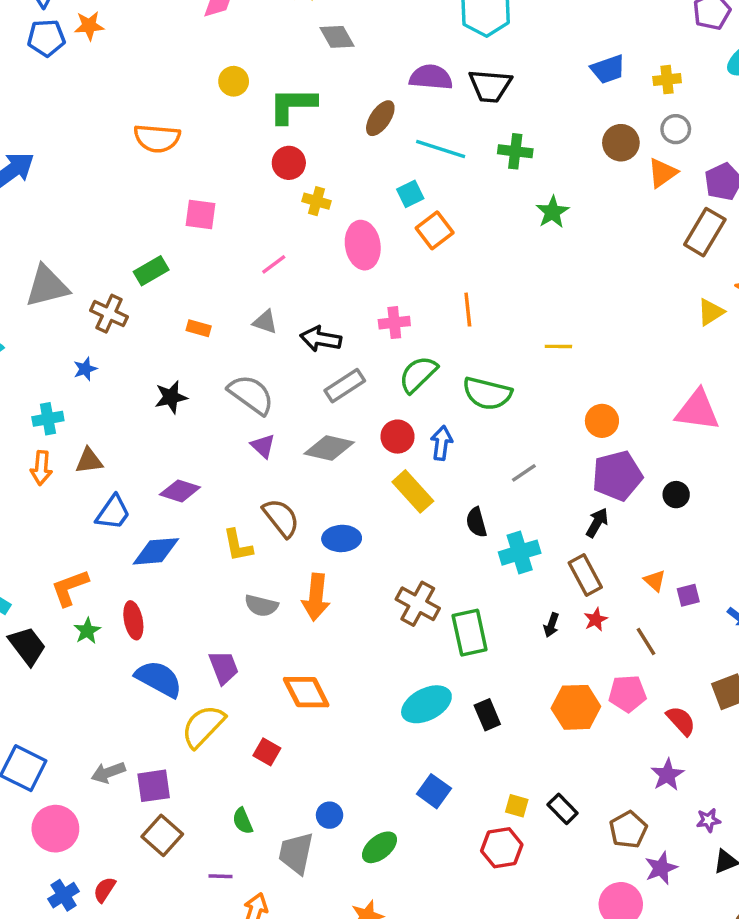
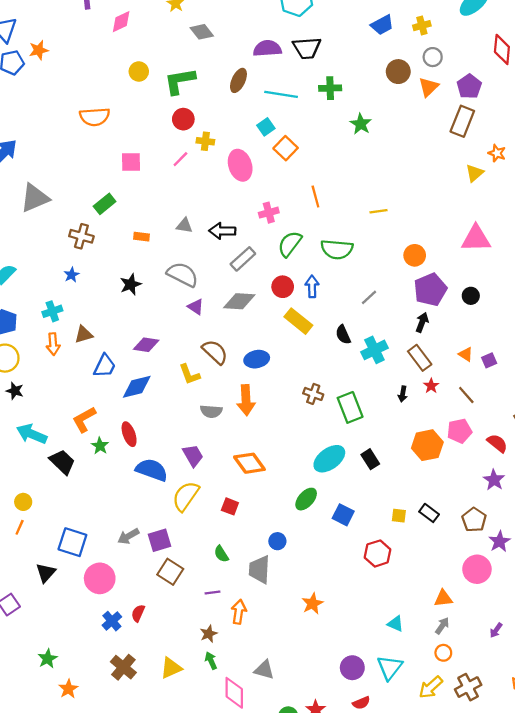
pink line: (274, 264) -> (180, 159), moved
gray triangle: (47, 286) -> (35, 198), moved
brown cross: (418, 604) -> (313, 394), size x0.7
green ellipse: (379, 847) -> (306, 499), moved
red hexagon: (502, 848) -> (378, 553), moved

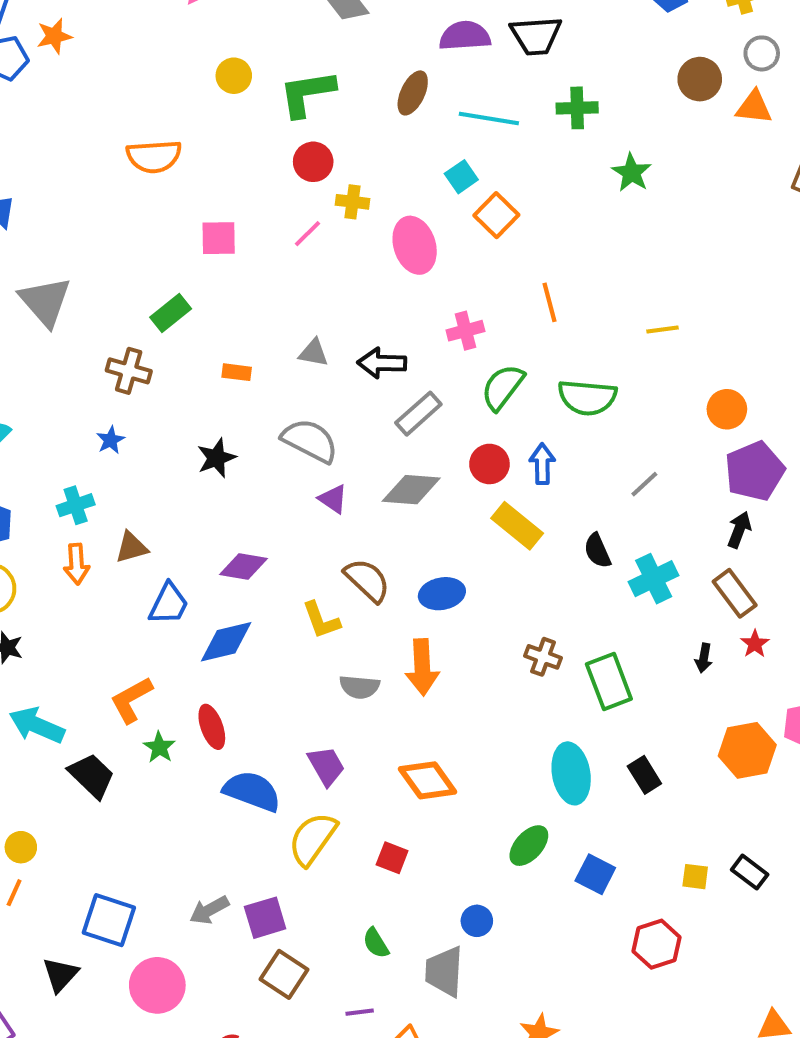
orange triangle: (429, 87) -> (754, 107), turned 50
gray triangle: (35, 198) -> (45, 301), turned -48
cyan ellipse: (329, 459) -> (571, 773), turned -64

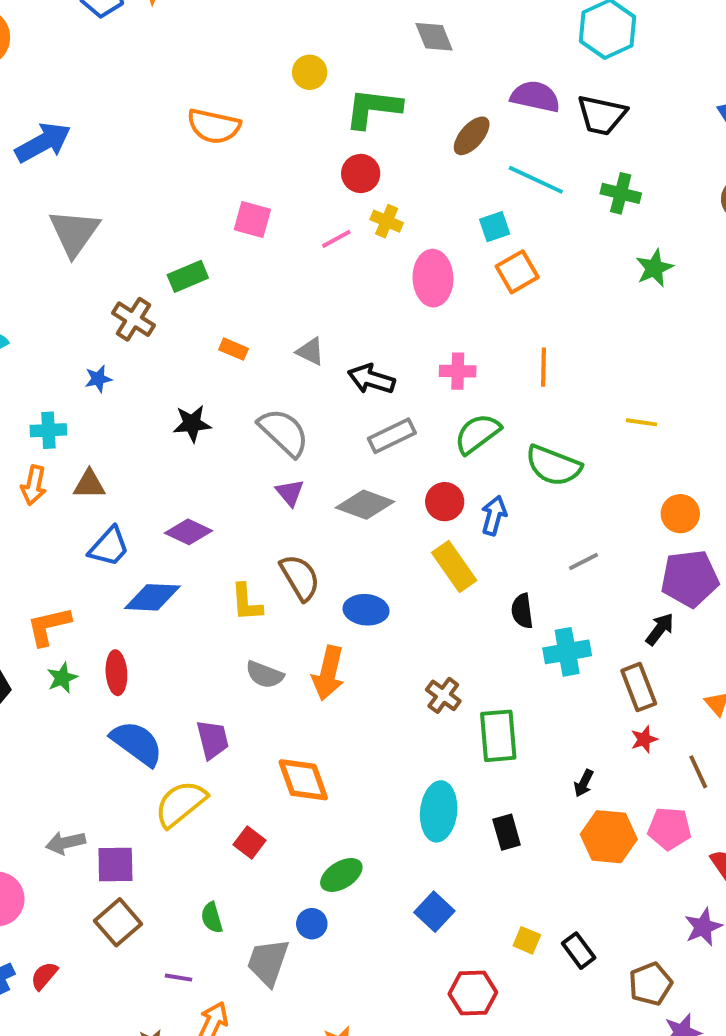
black arrow: (704, 658) -> (584, 783), moved
green ellipse: (529, 846) -> (341, 875), moved

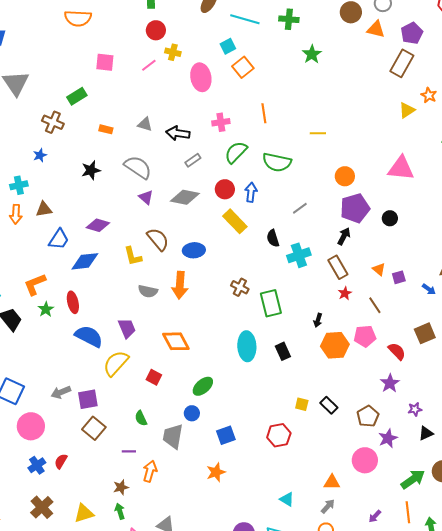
gray rectangle: (392, 436) -> (193, 160), size x0.7
blue square: (434, 912) -> (226, 435), moved, turned 36

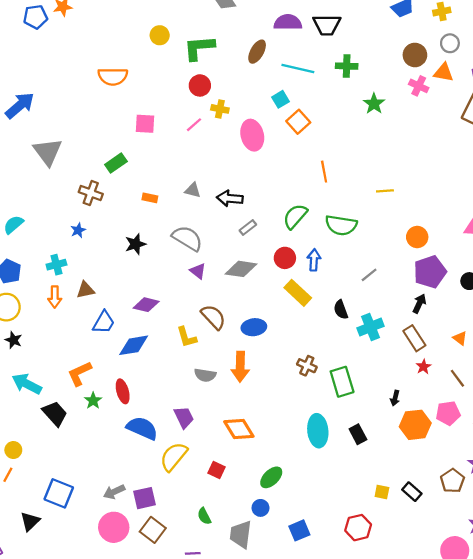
pink cross: (221, 122) -> (419, 86), moved, turned 36
brown pentagon: (368, 416) -> (452, 481), moved
pink circle: (31, 426) -> (114, 527), moved

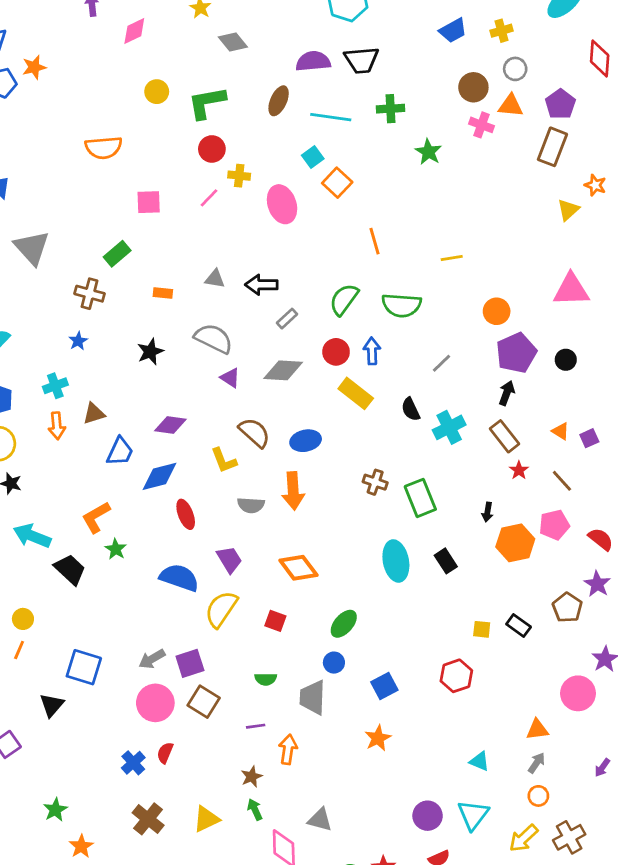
red ellipse: (123, 391) -> (186, 514), moved
green semicircle: (204, 516) -> (266, 679), turned -56

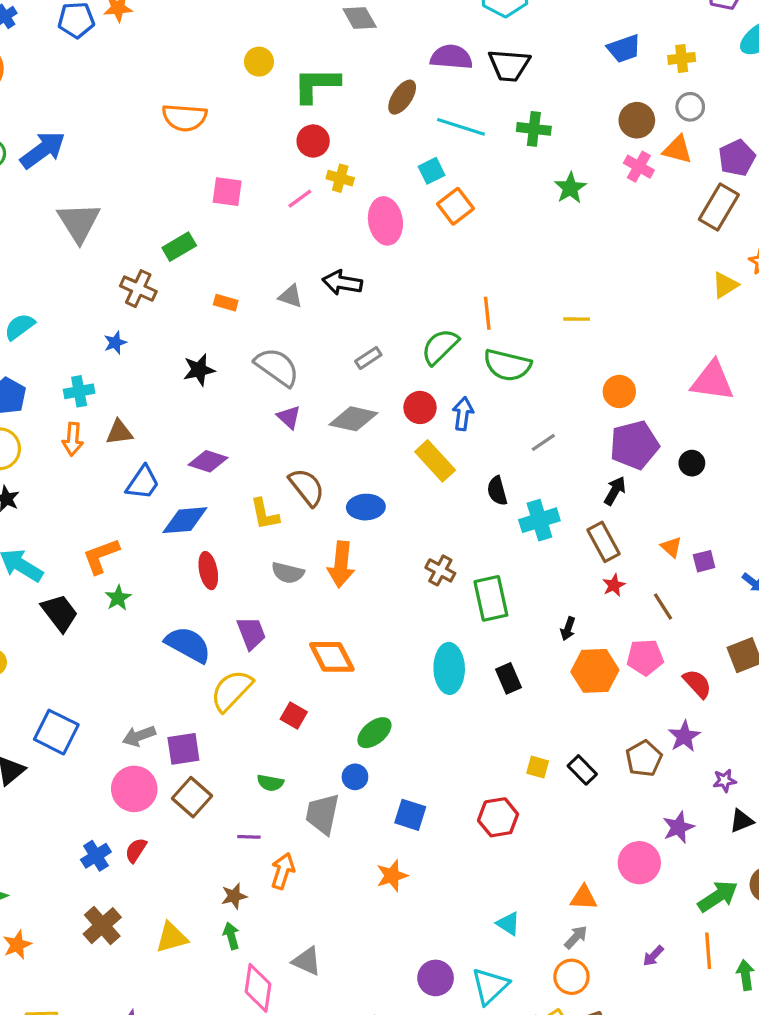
orange line: (374, 241) -> (487, 313), moved
black arrow: (261, 285) -> (342, 283), moved
blue square: (384, 686) -> (410, 815), turned 36
orange circle: (538, 796) -> (571, 977), size x1.4

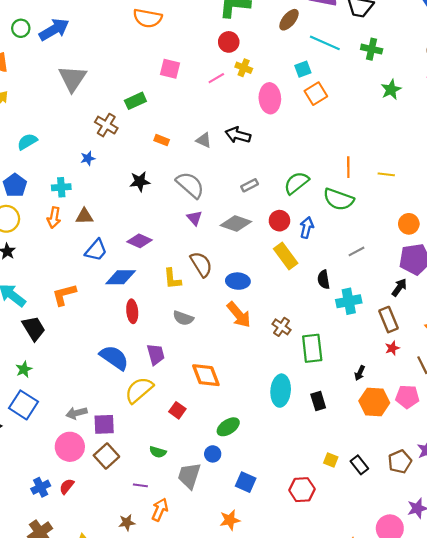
orange line: (487, 313) -> (348, 167), moved
orange arrow: (341, 564) -> (239, 315), moved, turned -52
green star: (118, 598) -> (24, 369), moved

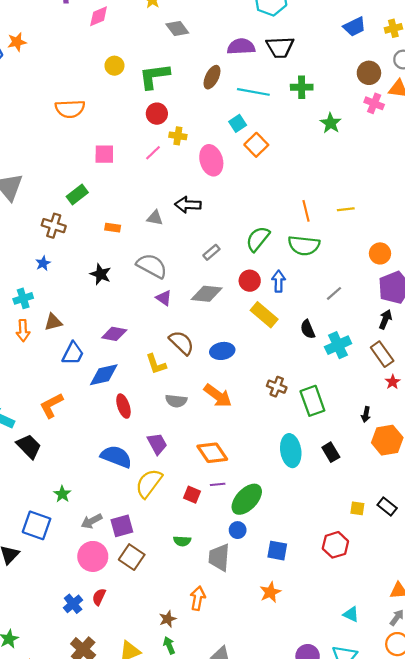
black star: (140, 181) -> (101, 274), turned -30
orange arrow: (239, 315) -> (218, 396), moved
green star: (24, 369) -> (62, 494), moved
green ellipse: (228, 427) -> (247, 499), size x1.4
purple line: (140, 485) -> (218, 484), moved

